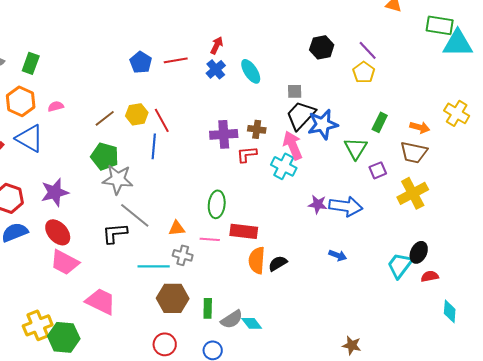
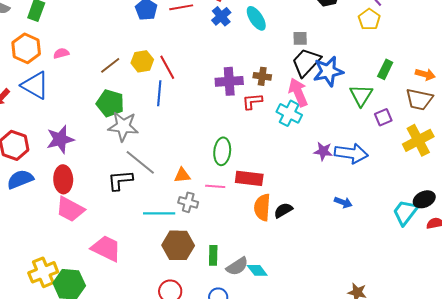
red ellipse: (58, 232) -> (63, 179), turned 40
black ellipse: (419, 252) -> (424, 199), turned 40

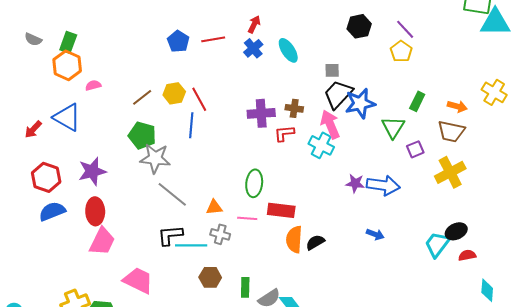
orange hexagon: (26, 48) -> (67, 65), moved
black L-shape: (120, 180) -> (170, 235), moved
pink trapezoid: (70, 209) -> (102, 241), turned -92
brown hexagon: (178, 245) -> (210, 277), size x0.7

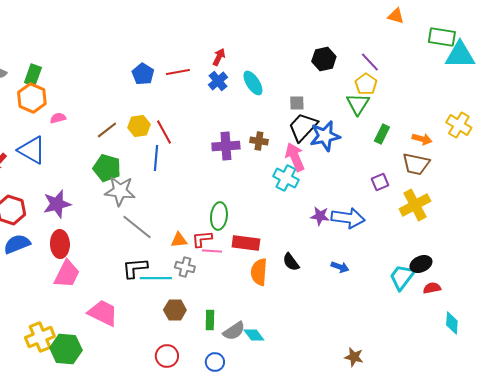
green triangle: (393, 127) -> (358, 104), moved
red L-shape: (284, 133) -> (202, 239), moved
black semicircle: (315, 242) -> (291, 262), moved, turned -96

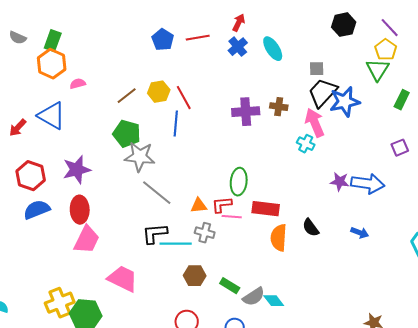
cyan cross: (286, 178) -> (306, 144), size x0.7
green rectangle: (210, 320) -> (230, 286), turned -60

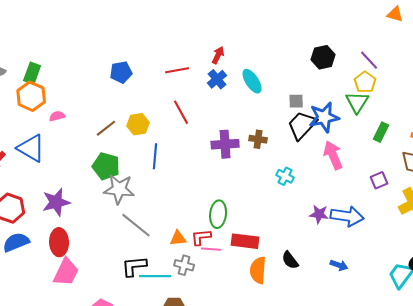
blue pentagon: (163, 40) -> (121, 72), moved, turned 30
red line: (184, 98) -> (181, 112), moved
blue star: (345, 102) -> (324, 117), moved
pink arrow: (315, 123) -> (333, 155), moved

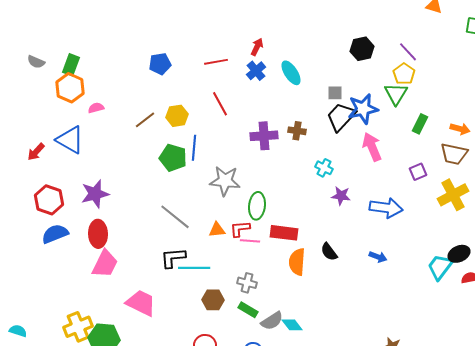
green pentagon: (106, 166) -> (173, 158), moved
gray star: (119, 189) -> (225, 181), moved
purple star: (319, 214) -> (341, 196), moved
gray cross: (184, 265) -> (247, 283), moved

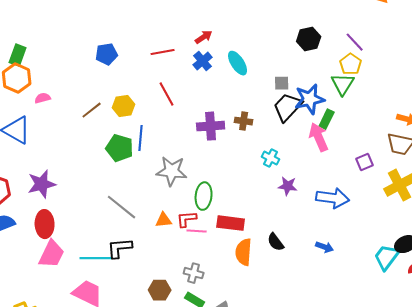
red arrow: (257, 47) -> (204, 37), turned 30
green rectangle: (420, 124) -> (327, 119), moved
cyan line: (194, 268) -> (96, 258), moved

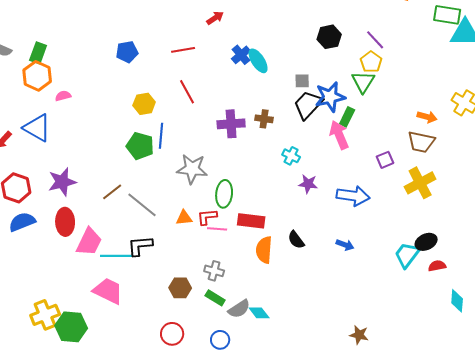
red arrow: (204, 37) -> (215, 18), moved
blue cross: (203, 61) -> (241, 55), moved
brown line: (92, 110) -> (112, 192), moved
pink trapezoid: (52, 254) -> (89, 242), moved

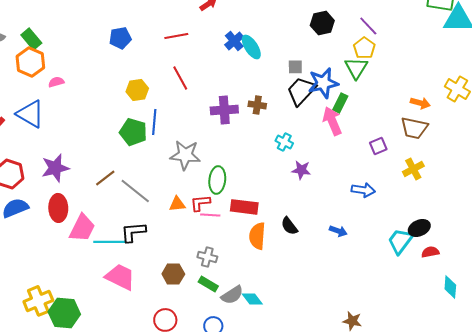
green rectangle: (38, 53) -> (31, 39), turned -60
yellow cross: (420, 183) -> (413, 169), size x0.7
blue arrow: (353, 196) -> (363, 190), moved, size x0.7
pink trapezoid: (108, 291) -> (120, 277), moved

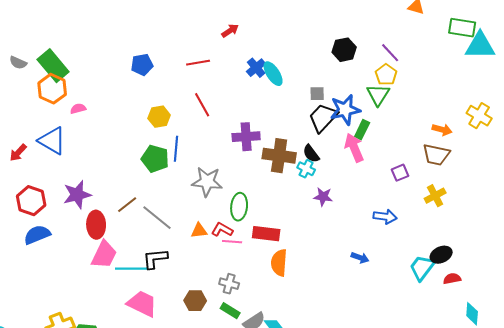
green rectangle: (31, 39) -> (53, 66), size x1.5
brown cross: (257, 105) -> (279, 156), moved, size x1.8
red L-shape: (200, 203) -> (222, 230), turned 35
red ellipse: (58, 208) -> (96, 225), moved
black semicircle: (289, 226) -> (311, 154), moved

